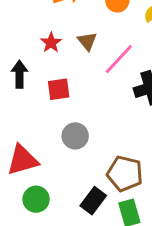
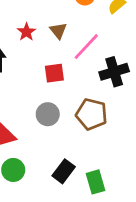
red square: (59, 89) -> (54, 73), moved
brown pentagon: (125, 174) -> (92, 114), moved

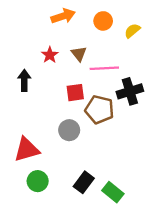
pink line: (86, 47) -> (104, 68), turned 44
brown pentagon: (92, 114) -> (99, 110), moved
green rectangle: (96, 182) -> (113, 192), turned -35

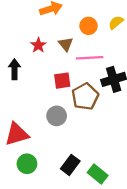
orange circle: (103, 21) -> (89, 26), moved
brown pentagon: (99, 110) -> (85, 97), turned 30

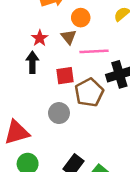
orange circle: (89, 26) -> (81, 18), moved
black arrow: (14, 69) -> (32, 62), moved

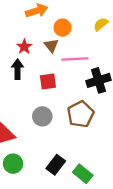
brown pentagon: (89, 92) -> (81, 114), moved

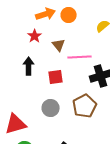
orange circle: (63, 28) -> (69, 15), moved
red star: (24, 47) -> (35, 36), moved

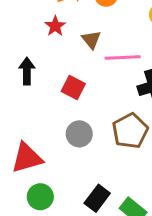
black arrow: (29, 66) -> (27, 71), moved
red square: (56, 77) -> (73, 87), moved, turned 35

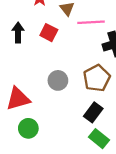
red square: (73, 87) -> (49, 33), moved
black rectangle: (97, 198) -> (93, 112), moved

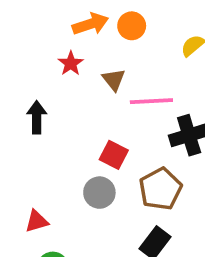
red square: (49, 33) -> (114, 155), moved
red triangle: (18, 99) -> (37, 221), size x0.6

